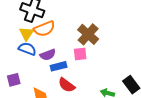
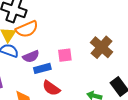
brown cross: (88, 34) -> (102, 47), moved

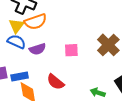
blue rectangle: (42, 68) -> (20, 77), moved

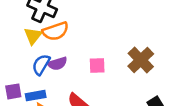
blue semicircle: (16, 42) -> (41, 65), moved, turned -84

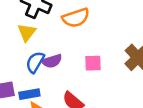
orange semicircle: (55, 31) -> (76, 18), moved

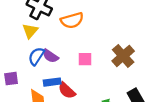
purple semicircle: (52, 61) -> (50, 56), turned 49
blue rectangle: (29, 94) -> (52, 82), moved

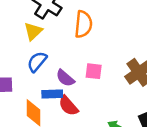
orange semicircle: (72, 20) -> (83, 24), turned -75
purple semicircle: (50, 56) -> (65, 78), moved

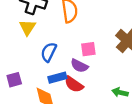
blue semicircle: (37, 62) -> (49, 52), moved
purple semicircle: (65, 78) -> (79, 66), moved

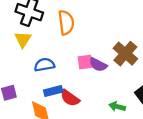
blue semicircle: (49, 52) -> (44, 65), turned 54
purple semicircle: (79, 66) -> (98, 65), moved

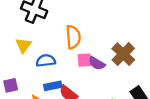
orange semicircle: (66, 22) -> (73, 37), moved
yellow triangle: (23, 39) -> (23, 45), moved

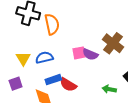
orange semicircle: (73, 37) -> (52, 24), moved
yellow triangle: (23, 45) -> (23, 58), moved

